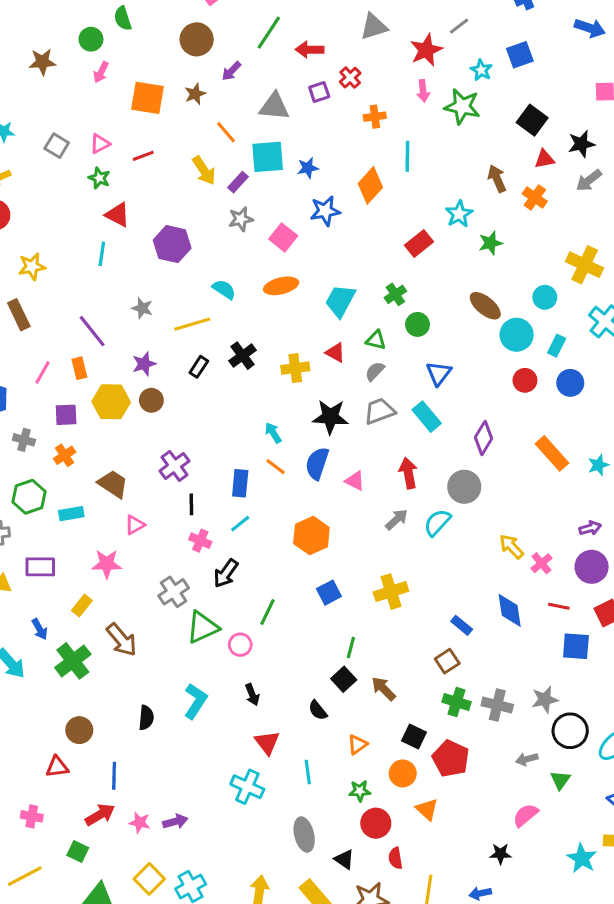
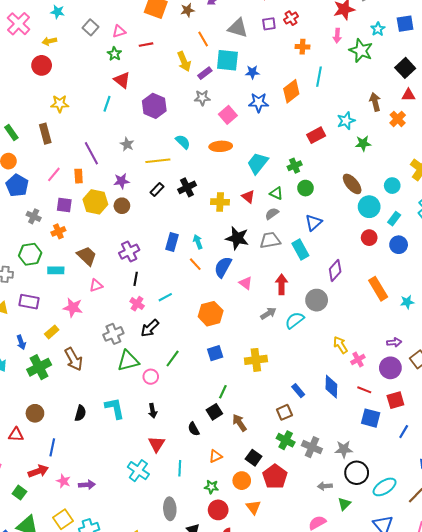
blue rectangle: (240, 483) -> (172, 242), moved
cyan L-shape: (196, 701) -> (115, 408), turned -55

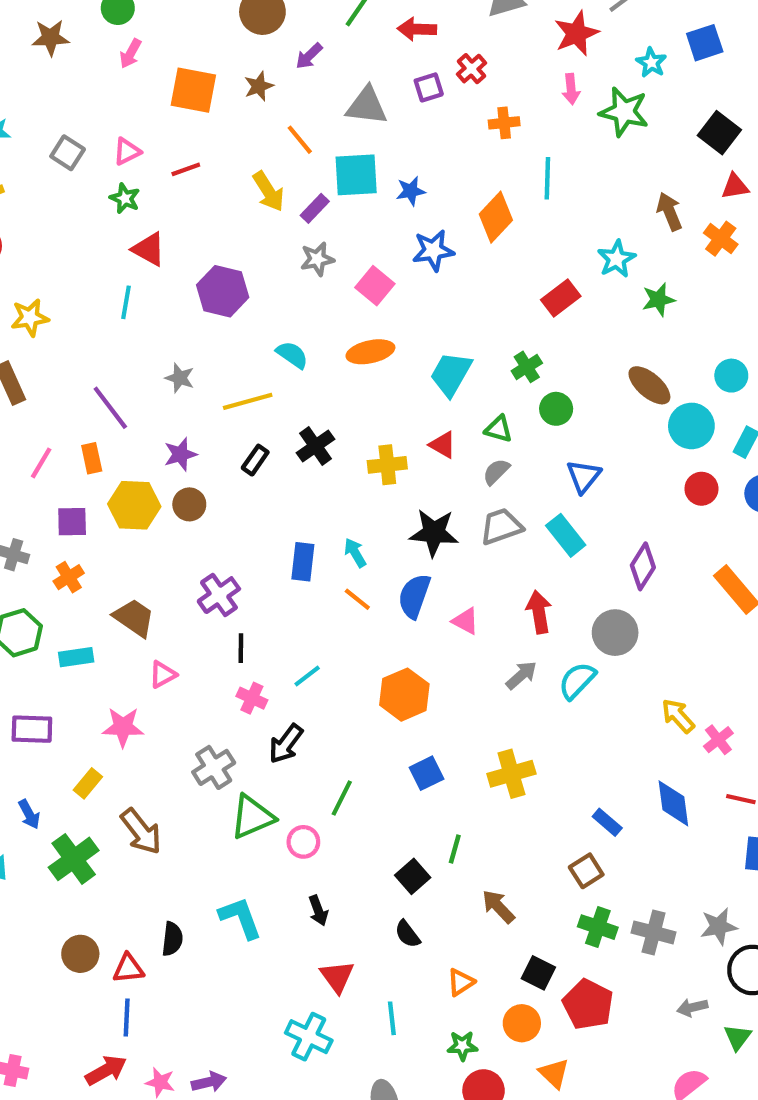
black square: (214, 412) -> (413, 876), moved
red triangle: (16, 435) -> (128, 968), moved

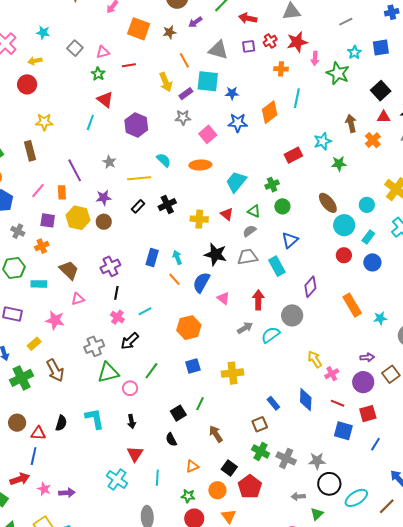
red star: (576, 33) -> (297, 42), moved

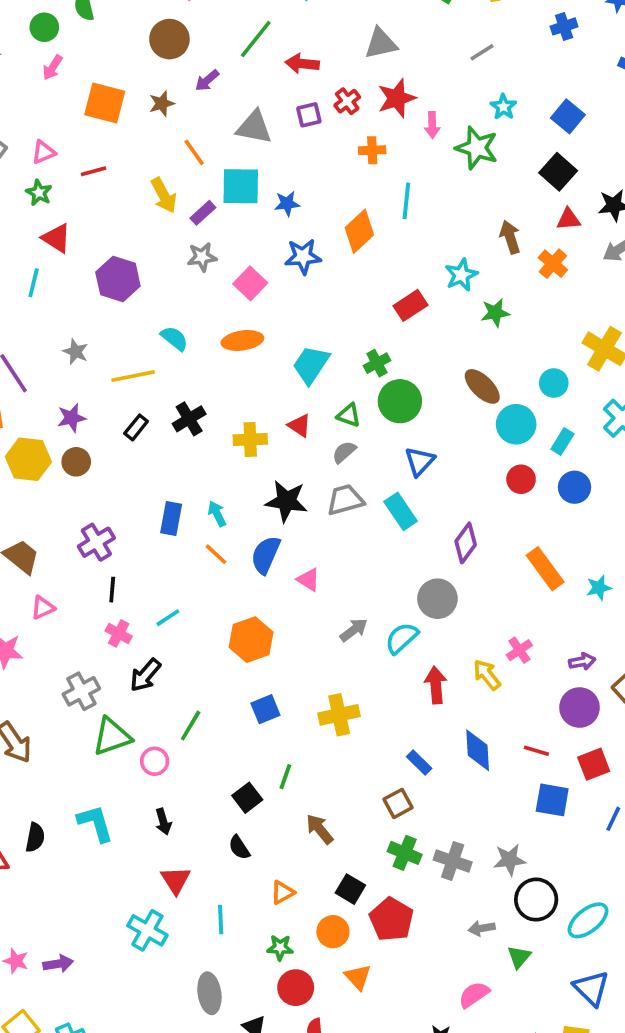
blue square: (381, 47) -> (568, 116), moved, turned -36
green circle: (282, 206) -> (400, 401), size x1.5
red arrow: (258, 300) -> (436, 685), moved
pink cross: (332, 374) -> (519, 650), moved

